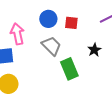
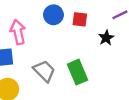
gray trapezoid: (51, 46) -> (44, 71), moved
black star: (94, 50) -> (106, 38), moved

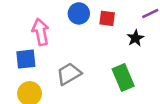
gray trapezoid: (44, 71) -> (69, 74), turned -75
green rectangle: (78, 72) -> (123, 78), moved

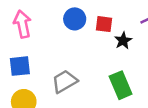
pink arrow: (41, 32) -> (22, 24), moved
black star: (135, 38) -> (123, 41), moved

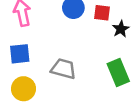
gray trapezoid: (64, 81) -> (63, 69), turned 45

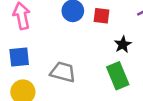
black star: (121, 29) -> (123, 45), moved

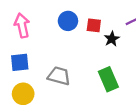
black star: (123, 45) -> (112, 39), moved

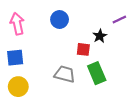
red square: (94, 25) -> (83, 49), moved
gray trapezoid: (59, 76) -> (65, 74), moved

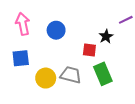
blue circle: (60, 19) -> (56, 30), moved
yellow circle: (18, 87) -> (46, 78), moved

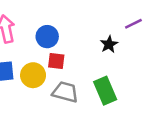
red square: (89, 50) -> (56, 61), moved
yellow circle: (46, 78) -> (33, 75), moved

